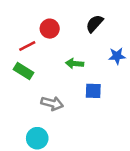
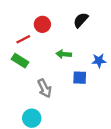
blue star: (117, 56) -> (99, 61), moved
gray arrow: (52, 103) -> (45, 88), turned 48

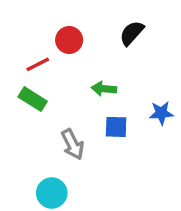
blue star: (99, 61) -> (161, 113), moved
blue square: (80, 78) -> (116, 127), moved

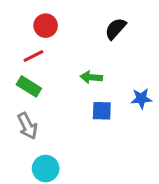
red circle: (69, 40) -> (46, 26), moved
gray arrow: (73, 144) -> (27, 126), moved

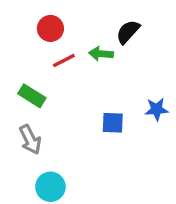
red line: (33, 56) -> (64, 60), moved
green arrow: (91, 77) -> (101, 54), moved

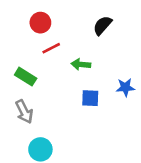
green arrow: (101, 54) -> (81, 64), moved

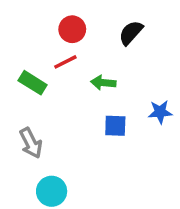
red circle: (40, 23) -> (72, 29), moved
green rectangle: (26, 77) -> (33, 83), moved

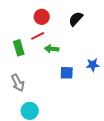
green rectangle: (33, 83) -> (19, 48), turned 42
green arrow: (103, 83) -> (52, 49), moved

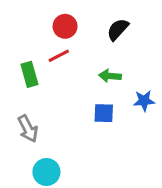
green arrow: (52, 49) -> (110, 76), moved

